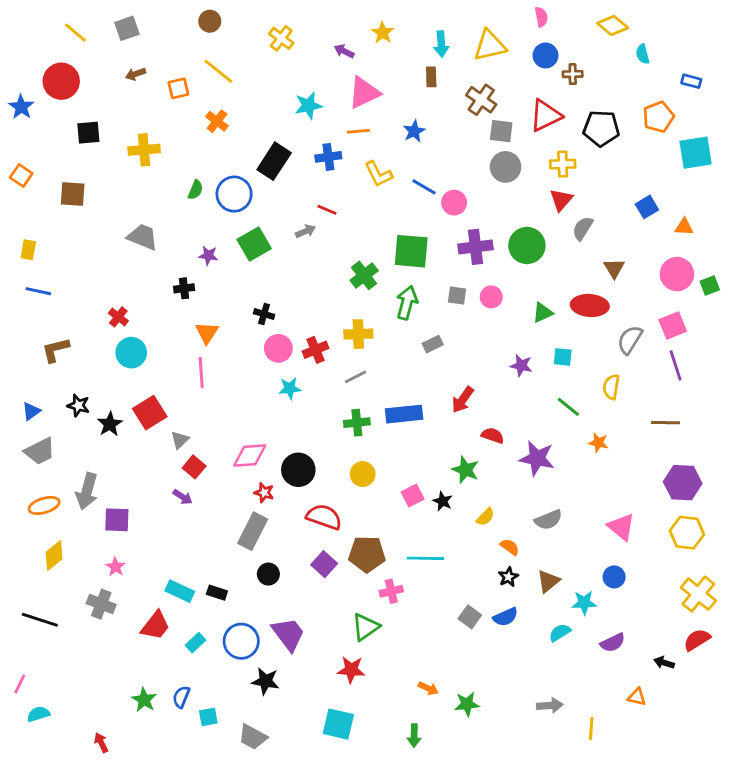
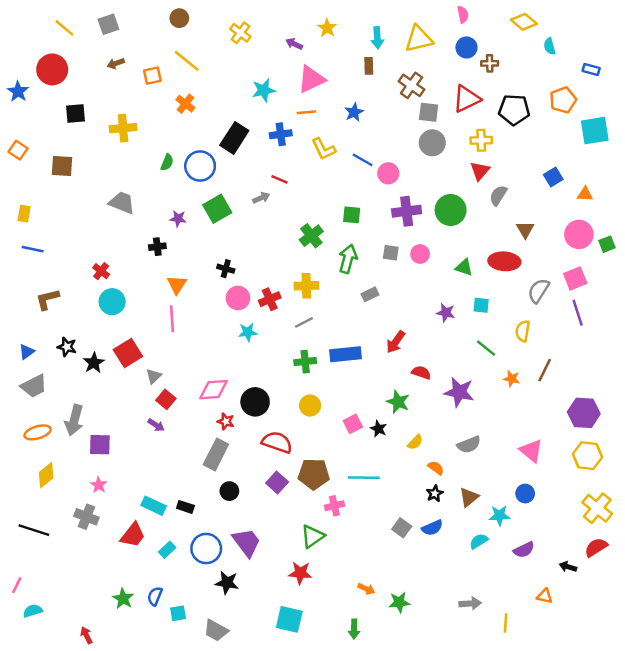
green square: (411, 251) -> (352, 215), size x0.6
green triangle: (543, 313) -> (464, 267), turned 42
brown line: (666, 423) -> (545, 370), moved, turned -65

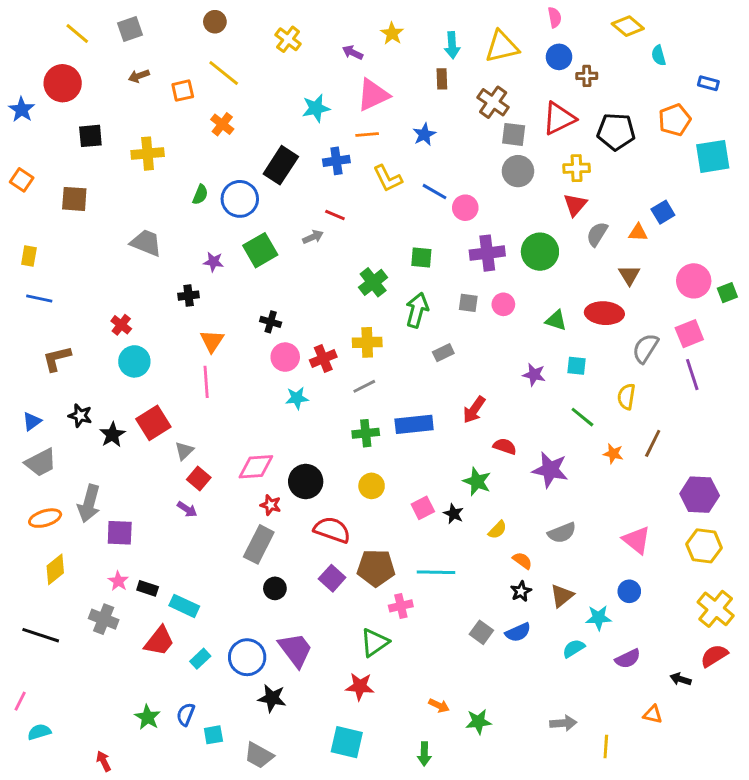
orange triangle: (585, 194) -> (638, 233), moved
black rectangle: (185, 507) -> (148, 588), moved

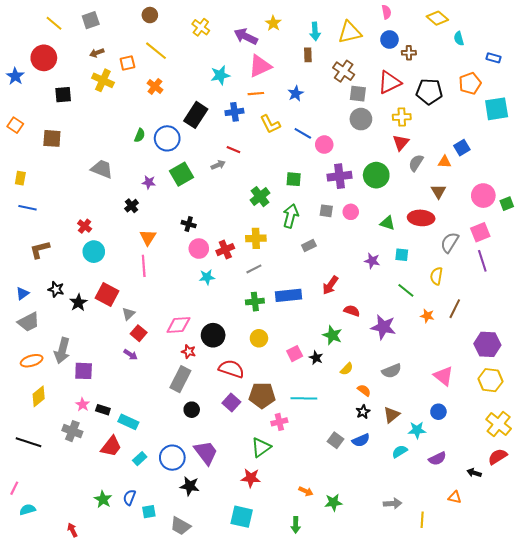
purple arrow: (353, 52) -> (246, 36), size x1.6
yellow cross: (148, 154) -> (103, 80), moved, turned 30
black cross: (189, 296) -> (131, 206), turned -32
red square: (153, 423) -> (107, 294), turned -30

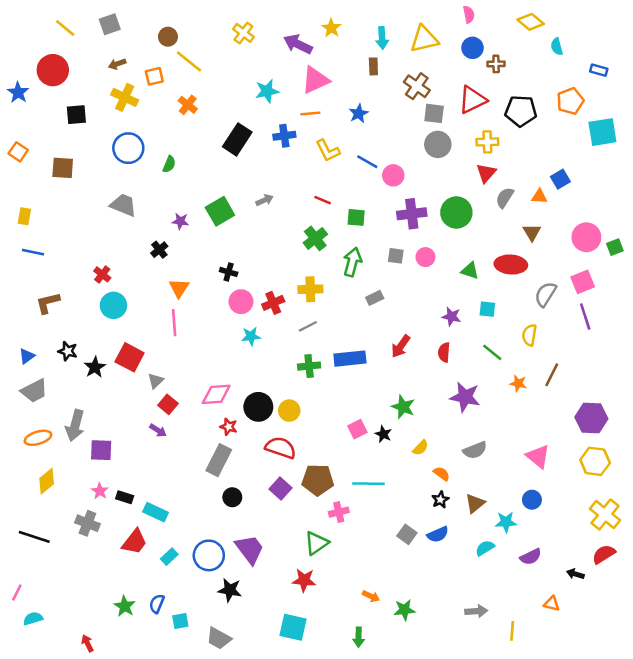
brown circle: (150, 15) -> (168, 37), moved
blue circle: (167, 138) -> (128, 148), moved
red line: (233, 150) -> (323, 200), moved
red semicircle: (352, 311) -> (444, 352), moved, turned -105
yellow circle: (259, 338) -> (289, 411), moved

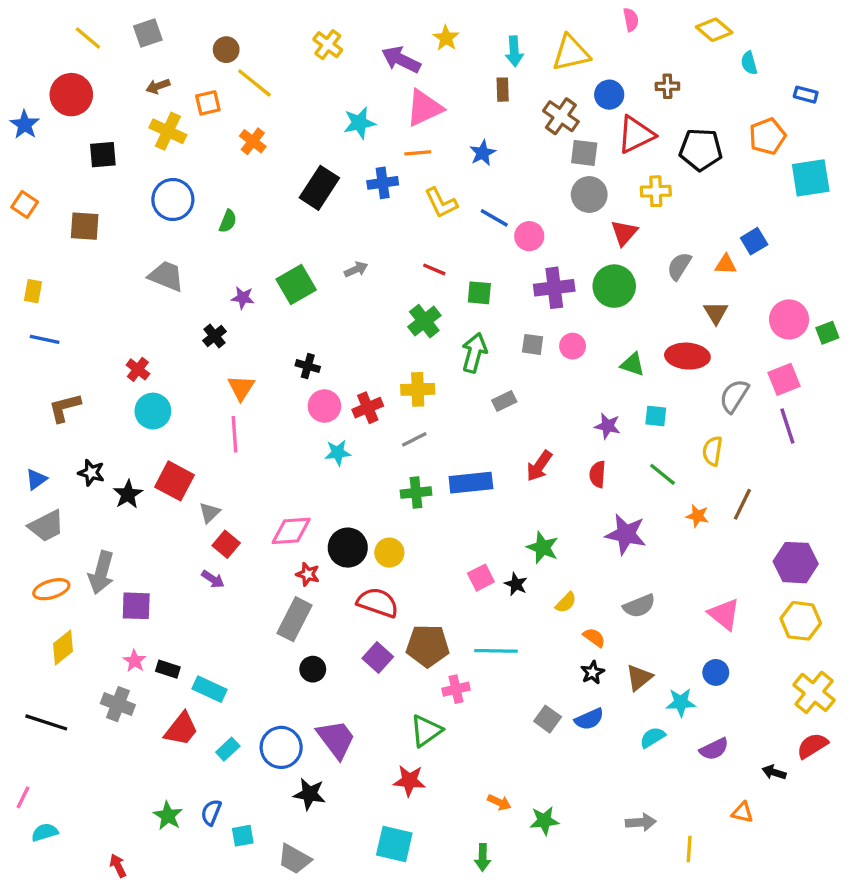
blue circle: (472, 48) -> (609, 95), moved
red triangle: (486, 173) -> (624, 233), moved

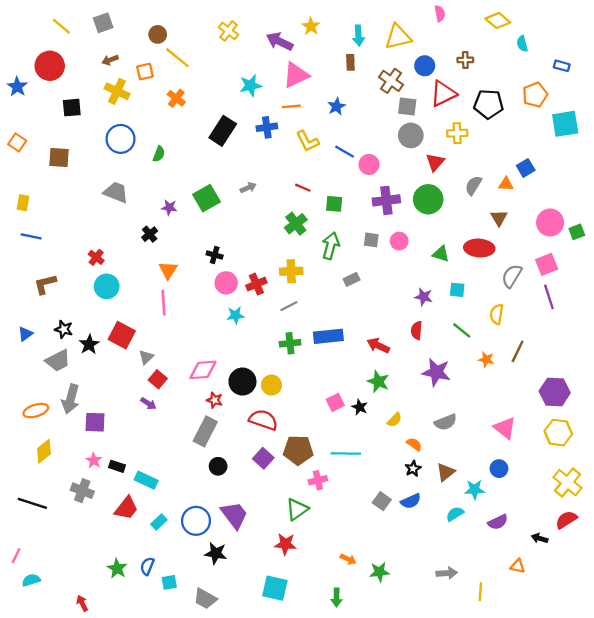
red arrow: (539, 466) -> (378, 346), moved, turned 80
gray trapezoid: (46, 526) -> (58, 361), moved

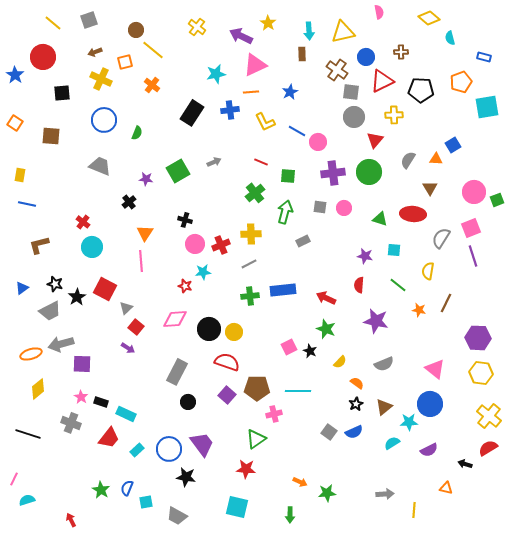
gray arrow: (71, 399) -> (61, 344), turned 60
red star: (215, 400) -> (185, 286), moved
blue circle: (499, 469) -> (430, 404), size x1.6

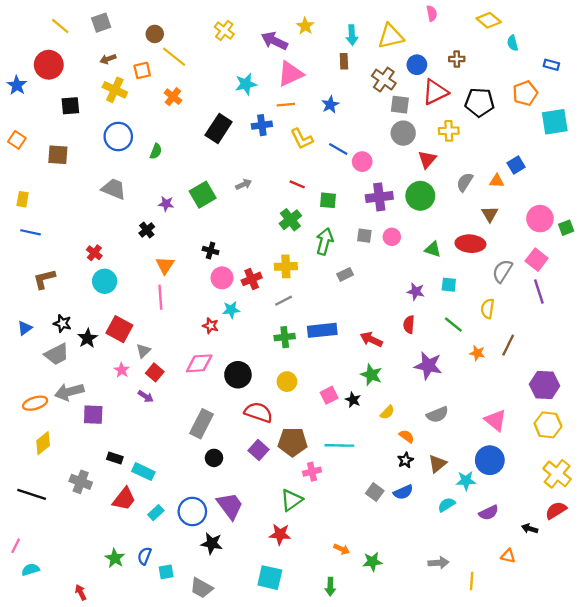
pink square: (471, 228) -> (537, 260), turned -30
yellow circle: (234, 332) -> (287, 382), moved
pink star: (81, 397) -> (122, 370), moved

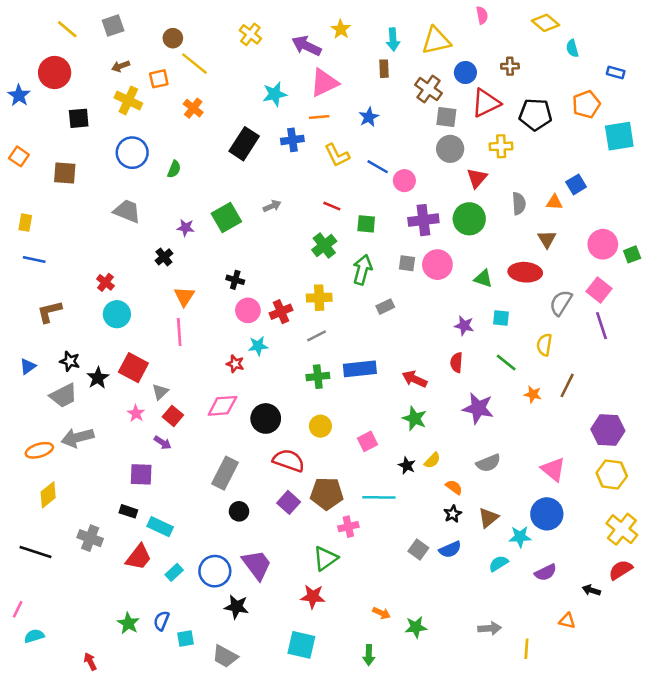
gray semicircle: (465, 182) -> (519, 204), turned 144
pink circle: (392, 237) -> (437, 265), size x1.5
black star: (353, 400) -> (407, 466), moved
purple square: (93, 415) -> (141, 474), moved

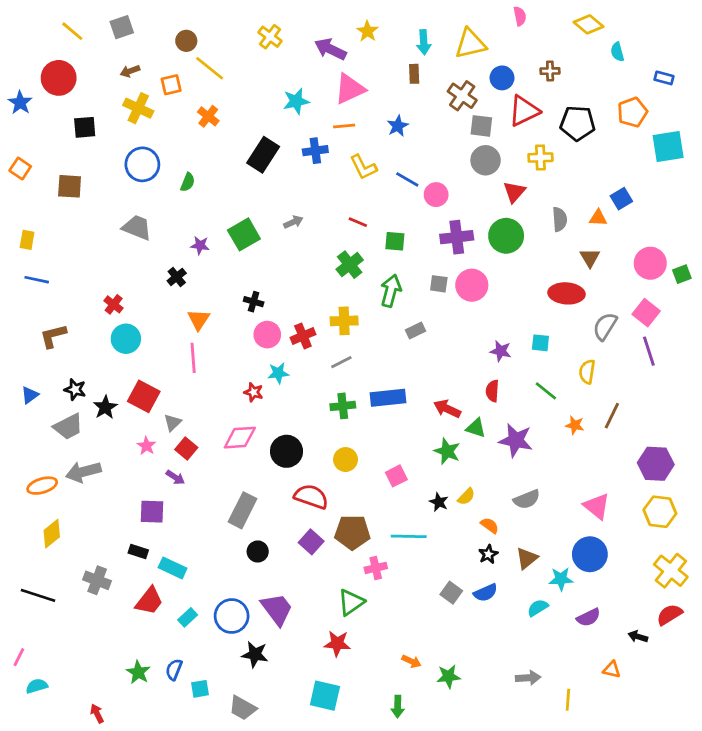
green triangle: (483, 279) -> (476, 428), moved

